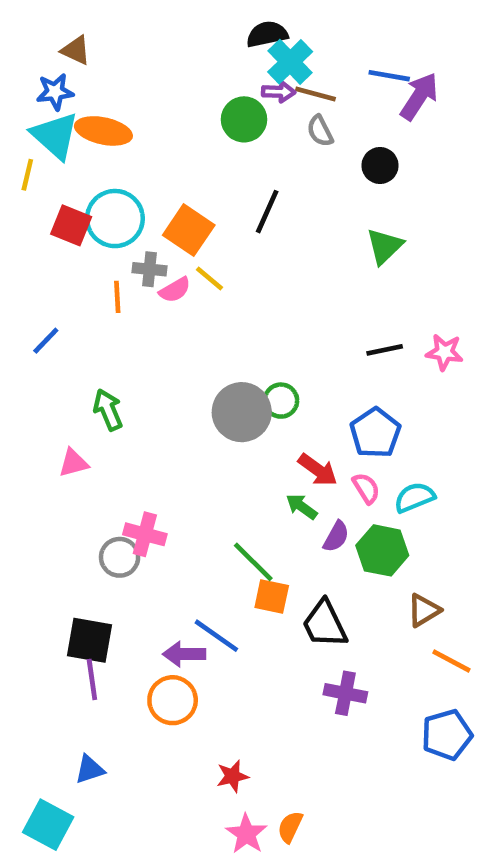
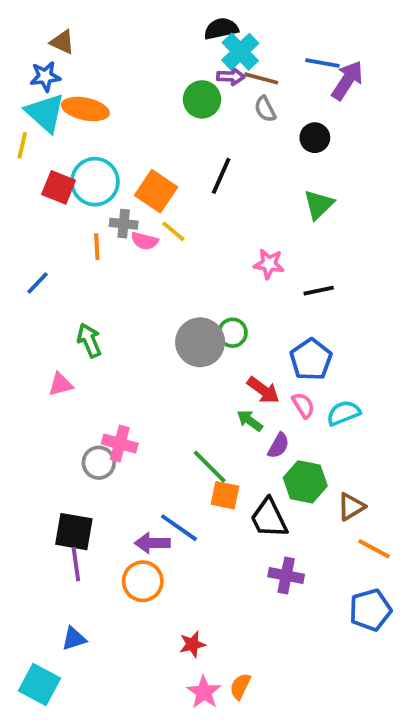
pink semicircle: (175, 290) -> (145, 241), turned 44
pink star: (445, 352) -> (269, 264), moved
green hexagon: (382, 550) -> (305, 482), moved

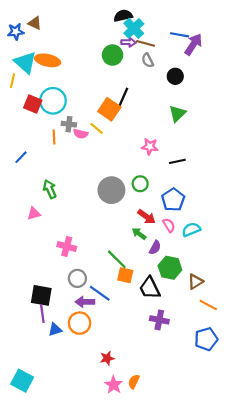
blue star: (45, 76) -> (16, 32), moved
orange square: (156, 191) -> (109, 109), moved
green circle: (233, 333) -> (140, 184), moved
gray circle: (99, 463) -> (77, 278), moved
blue triangle: (74, 639) -> (55, 329), moved

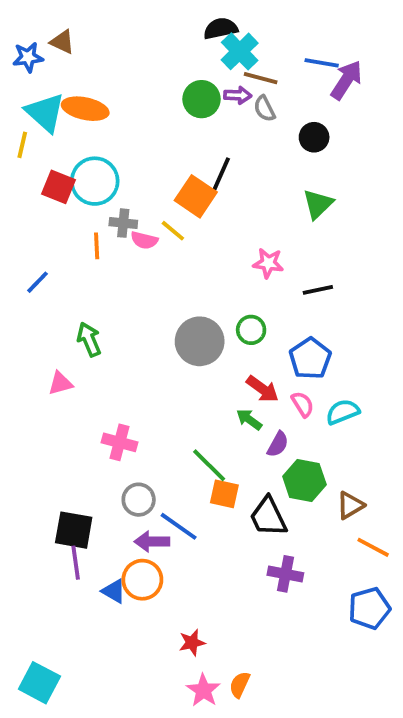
purple arrow: (128, 42) -> (238, 95), moved
blue triangle: (55, 329) -> (114, 591), moved, turned 48

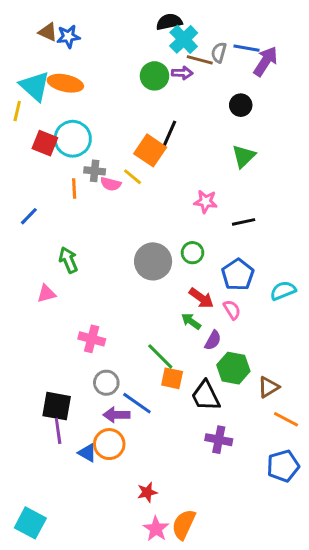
blue star: (28, 57) -> (68, 36), moved
gray semicircle: (264, 109) -> (219, 53), moved, turned 42
cyan semicircle: (343, 412) -> (283, 291), moved
orange semicircle: (240, 685) -> (184, 524), size x1.5

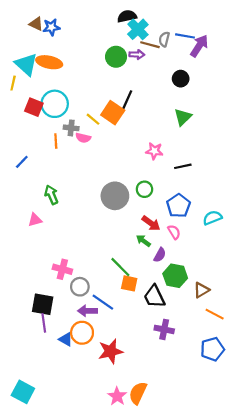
yellow line: (133, 177) -> (93, 119), moved
pink cross: (92, 339) -> (62, 269), moved
red star: (147, 492) -> (111, 351), moved, size x1.6

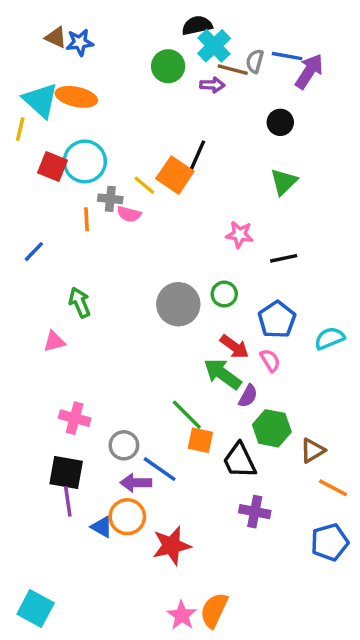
green circle: (116, 57) -> (168, 66), moved
green arrow: (143, 241) -> (222, 374), size x1.6
pink cross: (62, 269) -> (75, 418), moved

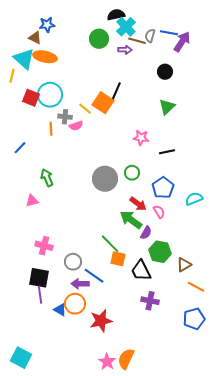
brown triangle: (56, 37) -> (35, 38), moved
pink semicircle: (129, 214) -> (76, 126), turned -32

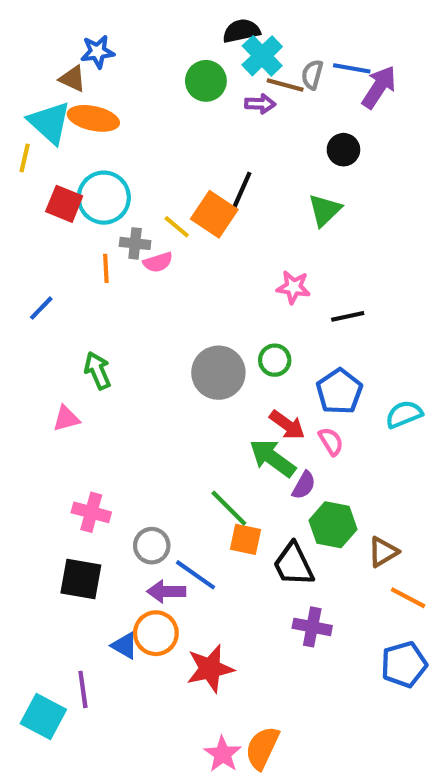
green triangle: (167, 107) -> (325, 210), moved
purple line: (40, 295) -> (83, 689), moved
cyan square: (21, 358) -> (43, 717), moved

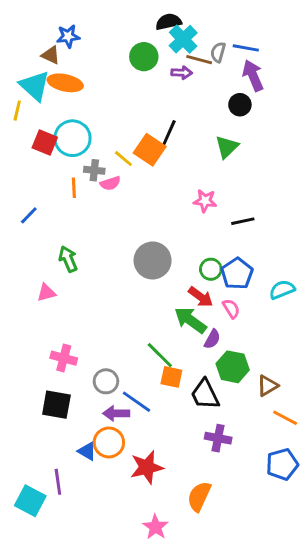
purple arrow: (379, 87) -> (253, 76), moved, turned -56
green circle: (275, 360) -> (211, 269), moved
orange semicircle: (262, 748) -> (199, 496), moved

